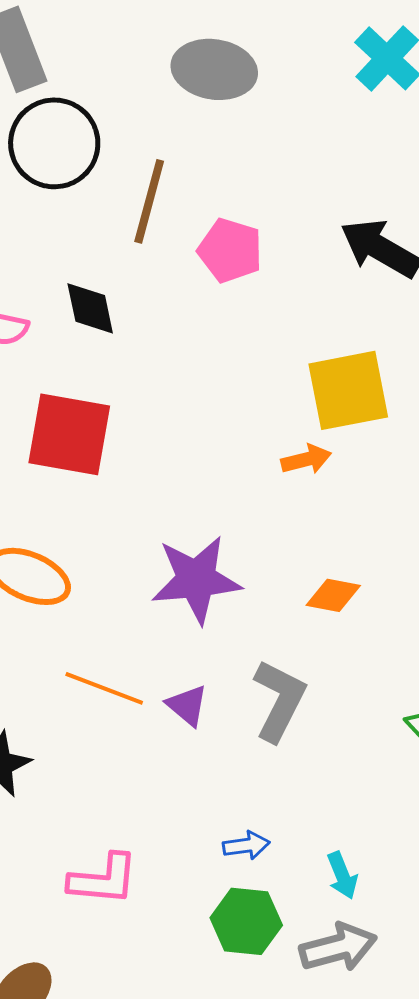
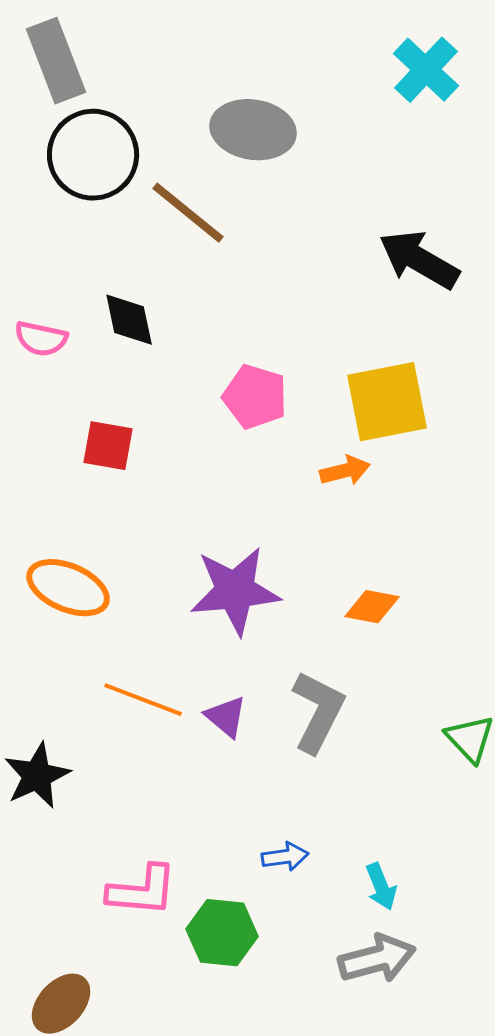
gray ellipse: (214, 69) -> (253, 130), moved
brown line: (149, 201) -> (188, 213), turned -66
pink pentagon: (230, 250) -> (255, 397), moved
red square: (69, 434) -> (108, 446), size x0.6
green hexagon: (246, 921) -> (222, 933), moved

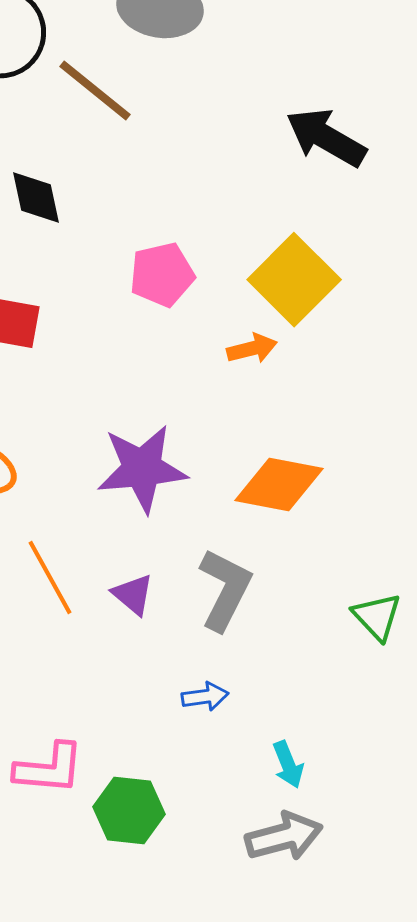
pink pentagon: (255, 397) -> (162, 275), turned -30
yellow square: (387, 402) -> (294, 280), turned -34
orange diamond: (372, 607) -> (279, 485), size x1.6
orange line: (143, 700) -> (50, 578), turned 40
blue arrow: (285, 857) -> (205, 697), moved

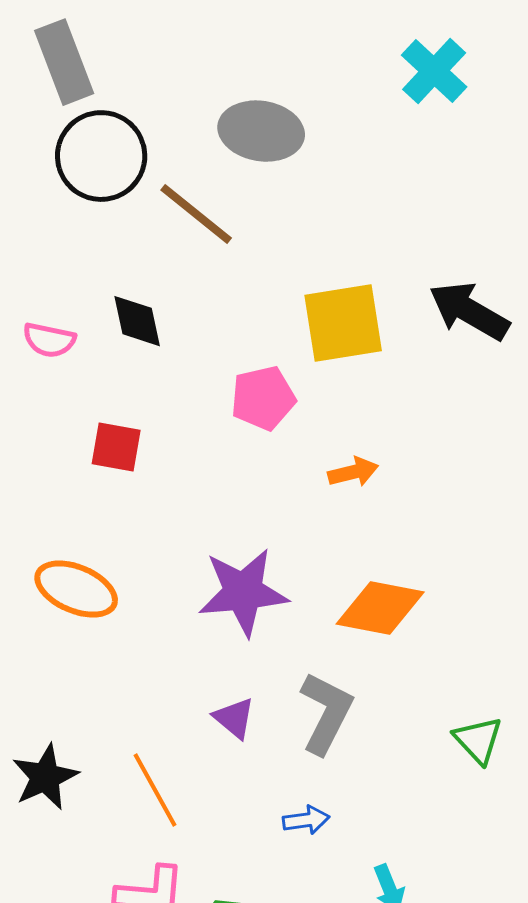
black arrow: (326, 138) -> (469, 311), moved
yellow square: (294, 280) -> (343, 323), moved, turned 36
orange line: (50, 578) -> (155, 790), moved

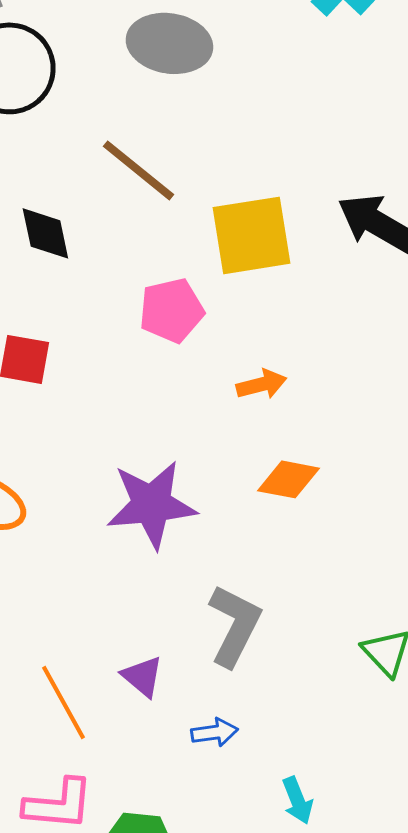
brown line: (196, 214) -> (138, 170), moved
orange diamond: (380, 608) -> (288, 479), moved, size x0.7
purple triangle: (234, 718) -> (142, 676), moved

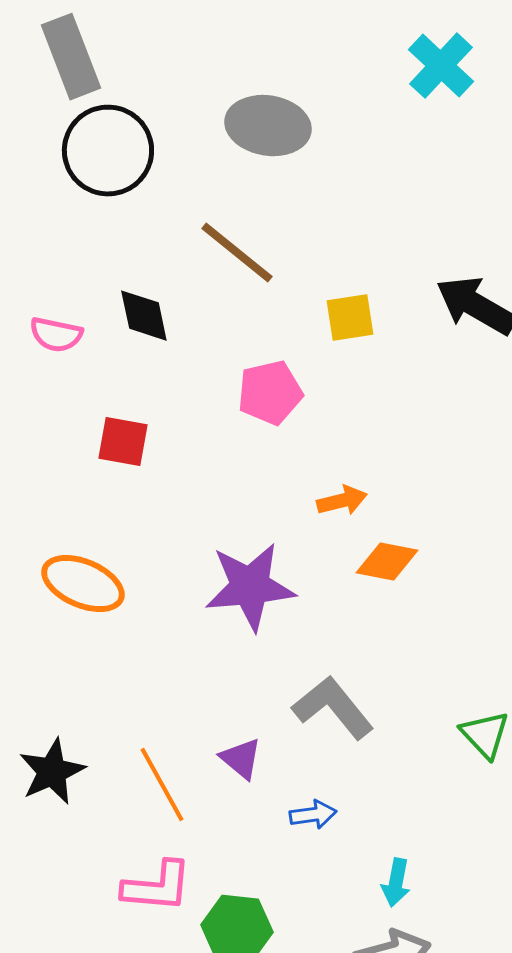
yellow square: (251, 235) -> (350, 318), size x0.6
orange arrow: (261, 384) -> (342, 501), moved
gray L-shape: (234, 625) -> (333, 708), turned -66
cyan arrow: (297, 800) -> (396, 883), turned 33

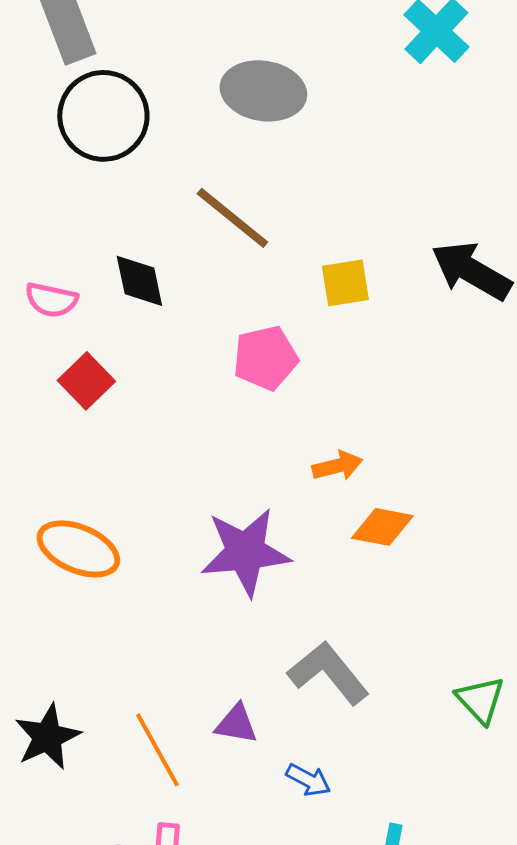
red square: (123, 442) -> (86, 381), moved, turned 36
purple triangle: (241, 759) -> (236, 724), turned -30
blue arrow: (313, 815) -> (308, 780), turned 36

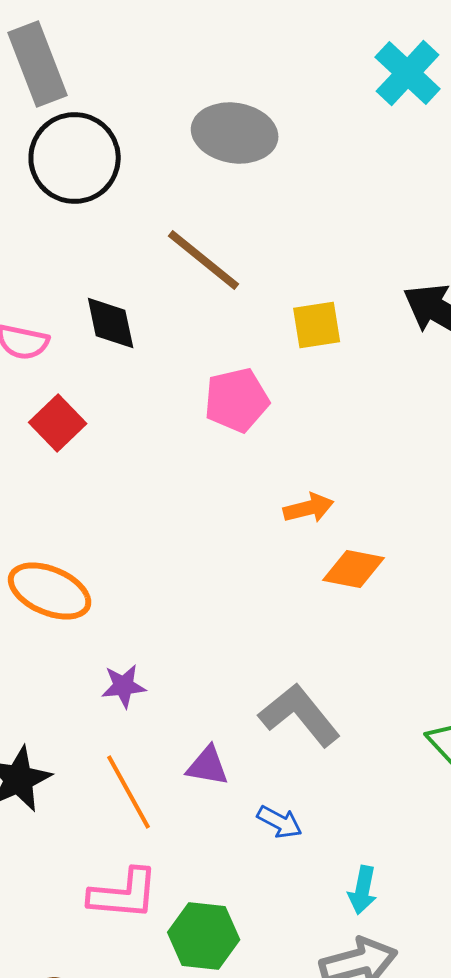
purple star: (245, 552) -> (124, 686), moved, size x0.5

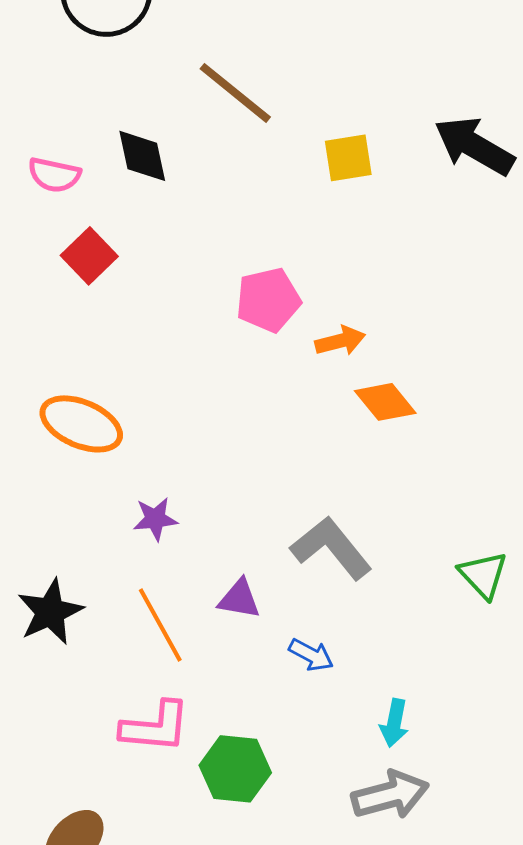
pink pentagon: (237, 400) -> (268, 300), moved
orange diamond: (354, 569) -> (385, 402), turned 40

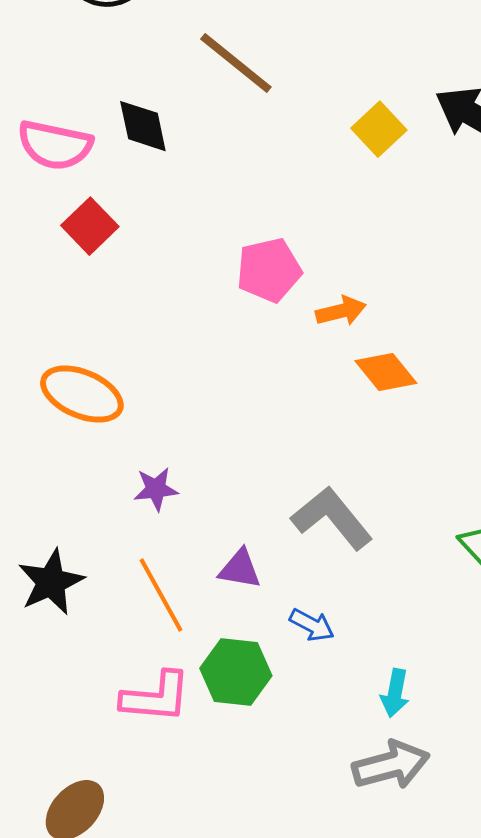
yellow square: (348, 158) -> (379, 129), moved, turned -34
pink semicircle: (54, 175) -> (55, 145), size x1.4
green hexagon: (235, 769) -> (236, 672), moved

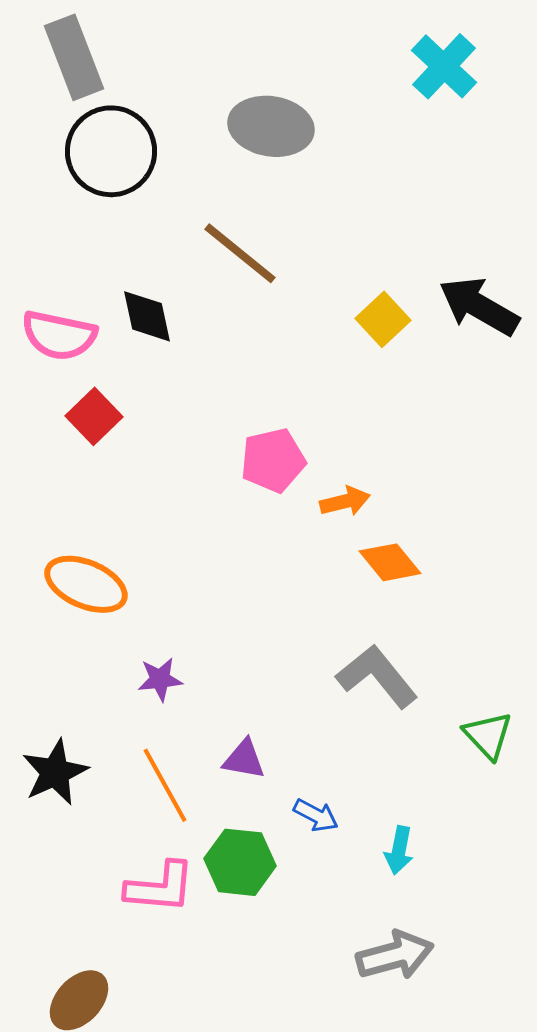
gray L-shape: (332, 518) -> (377, 676), moved
cyan arrow: (395, 693) -> (399, 850), moved

